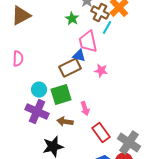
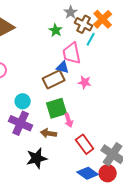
green square: (61, 95) -> (57, 108), moved

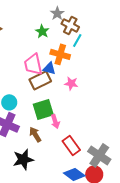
orange cross: (103, 19) -> (60, 54), moved, turned -30
pink trapezoid: (72, 53) -> (33, 64), moved
brown arrow: (49, 133) -> (35, 134), turned 49

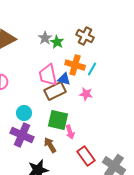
gray star: (57, 13) -> (45, 38), moved
cyan line: (77, 40) -> (92, 69), moved
green square: (43, 109) -> (58, 120), turned 30

